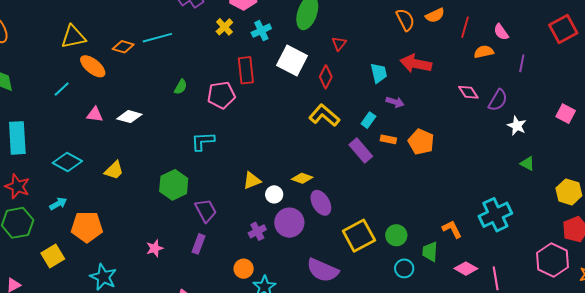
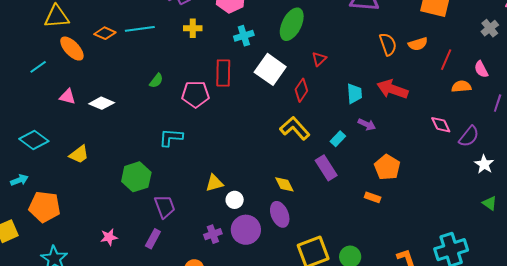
yellow cross: (224, 27) -> (193, 28), moved, turned 36
orange rectangle: (388, 139) -> (373, 197), moved
yellow diamond: (302, 178) -> (284, 184), moved, turned 35

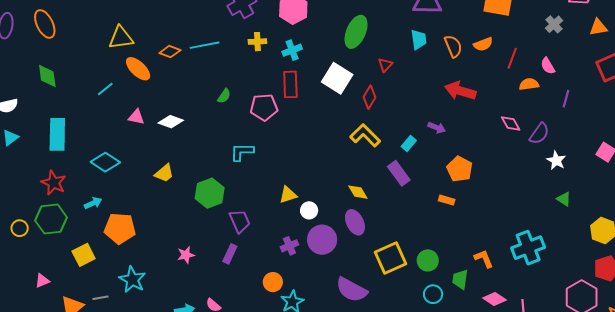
cyan cross: (244, 36) -> (292, 50), moved
cyan trapezoid: (354, 94) -> (419, 40), moved
yellow trapezoid: (79, 154) -> (164, 173), moved

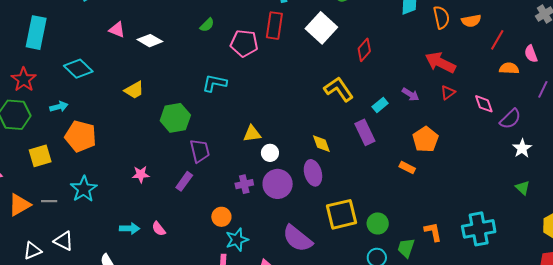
red triangle: (385, 65) -> (448, 93), moved
red diamond: (369, 97) -> (364, 50), moved

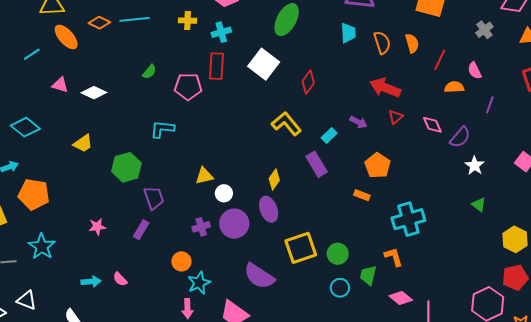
orange semicircle: (471, 21) -> (412, 43), turned -90
yellow diamond: (321, 144) -> (274, 179), turned 60
cyan cross: (479, 229) -> (408, 219), moved

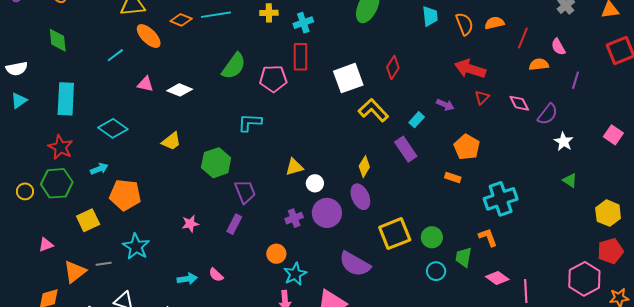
orange semicircle: (412, 43) -> (494, 23), turned -84
white square: (264, 64) -> (348, 78), moved, turned 36
green semicircle: (149, 72) -> (234, 66), size x1.8

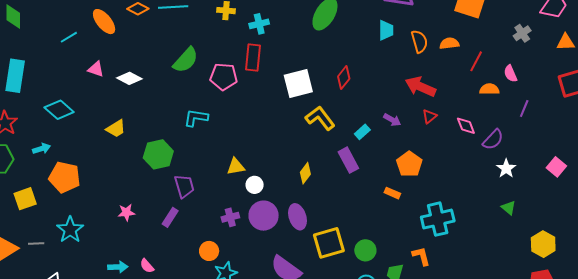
purple ellipse: (360, 197) -> (297, 217), moved

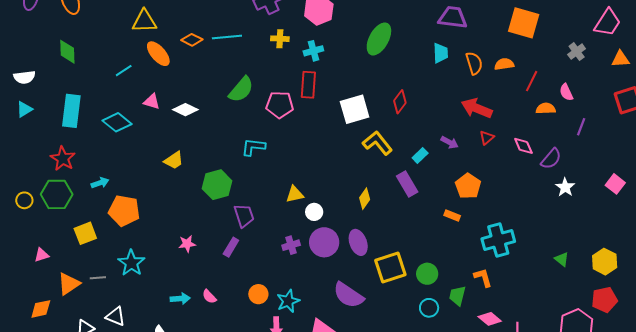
cyan diamond: (59, 110) -> (117, 122), moved
green triangle: (509, 208) -> (562, 259), moved
orange circle: (209, 251) -> (258, 294), moved

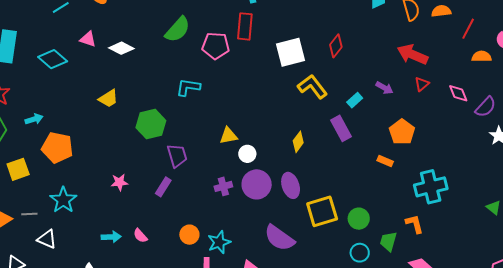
white triangle: (116, 316) -> (47, 239), moved

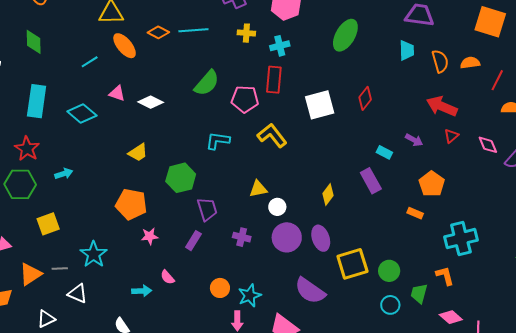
yellow L-shape: (312, 87) -> (272, 136), moved
cyan rectangle: (355, 100) -> (384, 152), turned 70
orange pentagon: (57, 148) -> (131, 204), moved
purple cross: (223, 186) -> (242, 237), moved, turned 30
pink semicircle: (140, 236) -> (167, 277), moved

